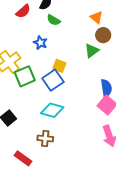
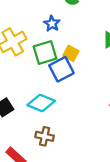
green square: (25, 76) -> (45, 53), moved
cyan diamond: (52, 110) -> (41, 103), moved

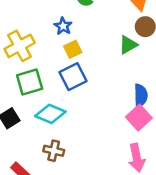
green square: (45, 53) -> (30, 82), moved
yellow square: (71, 53) -> (73, 49), moved, turned 35

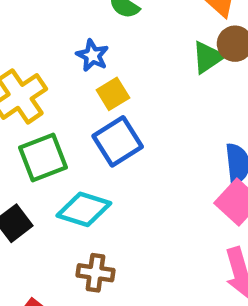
green triangle: (128, 45) -> (208, 57), moved

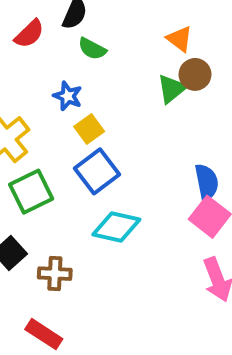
cyan diamond: (84, 209) -> (116, 227), moved
brown cross: (95, 273) -> (55, 274), moved

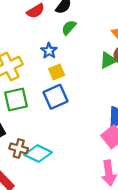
green semicircle: (92, 49) -> (69, 27), turned 91
cyan diamond: (116, 227) -> (38, 154), moved

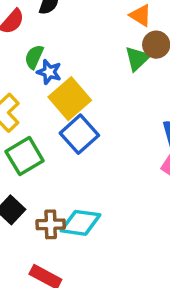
green semicircle: (69, 27) -> (34, 57), moved
yellow square: (57, 72) -> (70, 99), size x1.6

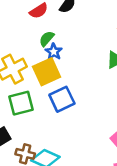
yellow square: (70, 99) -> (47, 72), moved

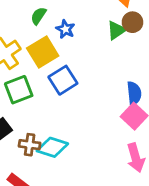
blue star: (54, 52) -> (65, 29), moved

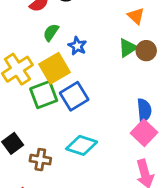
brown circle: (132, 22) -> (146, 51), moved
green square: (19, 90) -> (44, 95), moved
cyan diamond: (52, 147) -> (82, 145), moved

